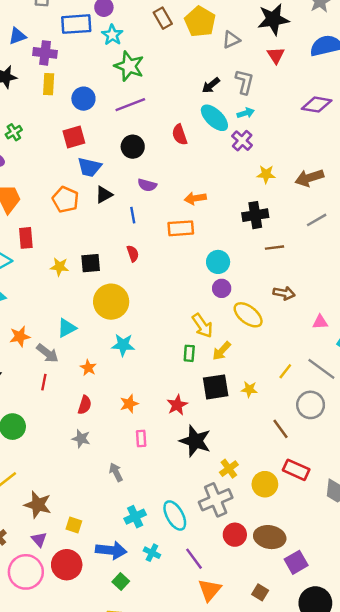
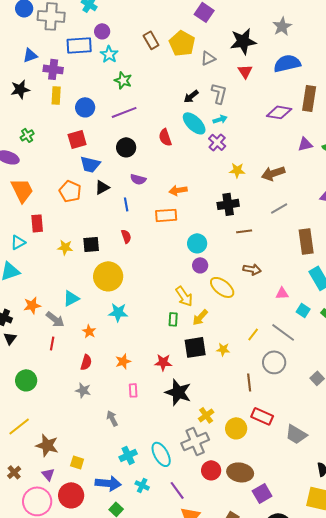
green star: (129, 66) -> (123, 80), size x0.7
red star: (177, 405) -> (163, 362), turned 30
brown line: (281, 429) -> (249, 382), turned 30

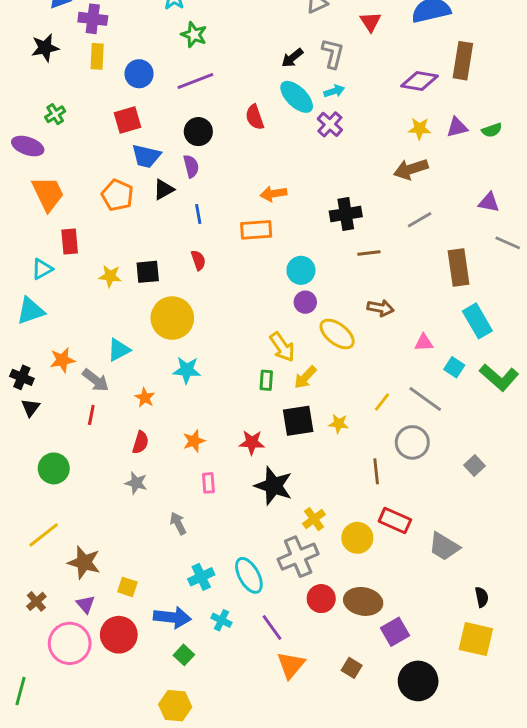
yellow star: (237, 170) -> (420, 129), moved
purple semicircle: (138, 179) -> (191, 166), moved, turned -119

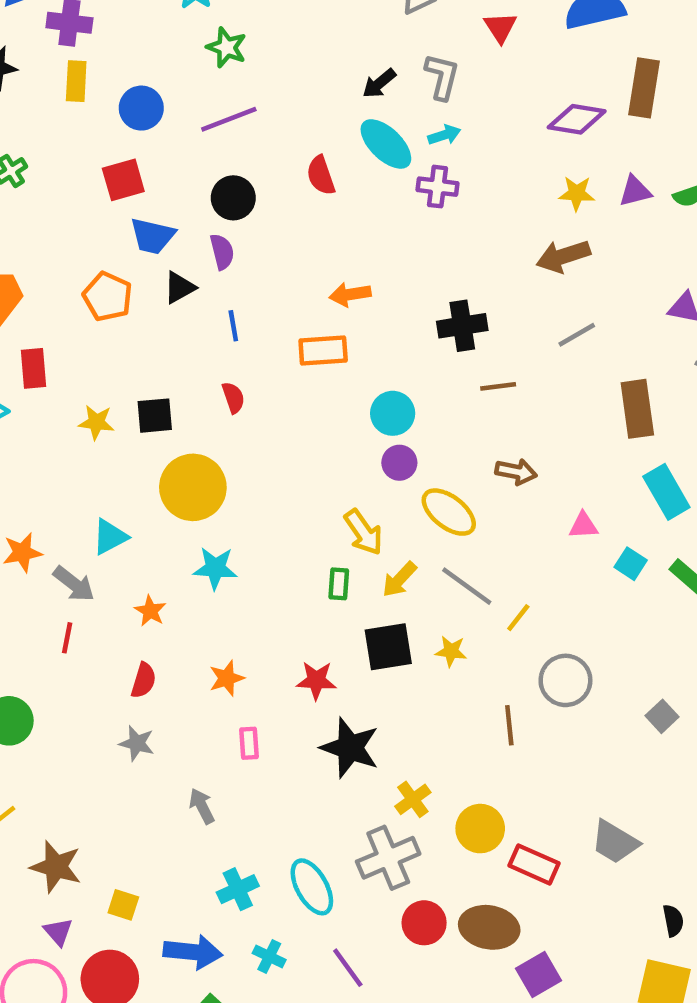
purple cross: (330, 124) -> (438, 187), turned -35
gray line: (425, 399) -> (467, 586), moved
red rectangle: (395, 520) -> (534, 864), moved

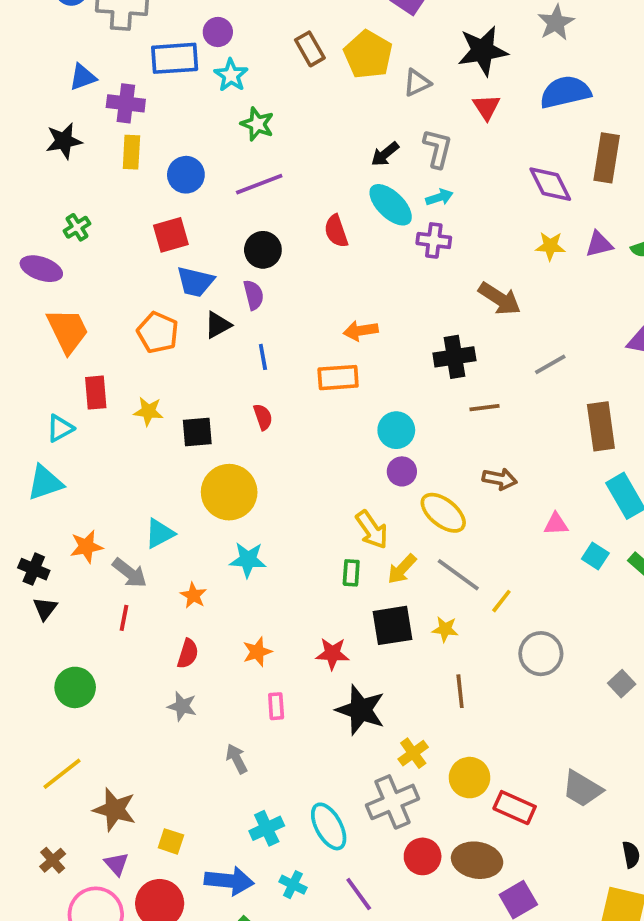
purple diamond: (577, 119) -> (550, 184), turned 54
brown arrow: (563, 256) -> (500, 299), moved, turned -129
yellow star: (96, 422) -> (148, 411), moved
brown line: (509, 725) -> (460, 691), moved

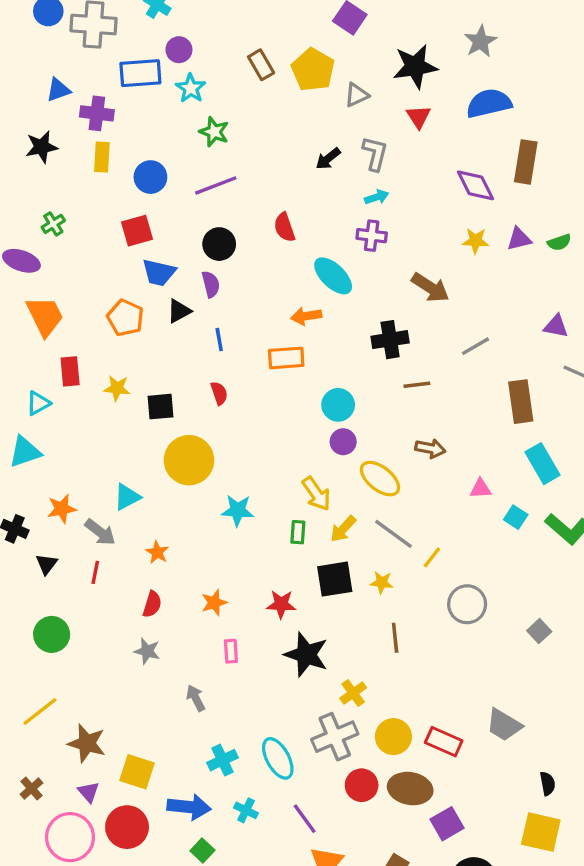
cyan ellipse: (391, 205) -> (333, 276), moved
cyan star: (248, 560) -> (238, 510), moved
black triangle: (45, 609) -> (47, 564), moved
yellow circle: (469, 778) -> (393, 737), moved
yellow square: (171, 841) -> (137, 772), size x1.5

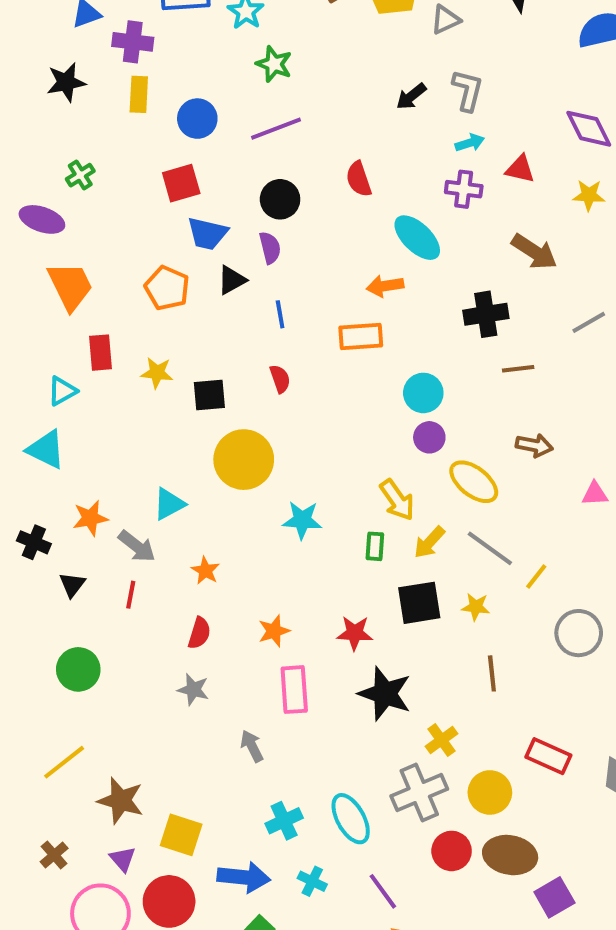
red triangle: (419, 117) -> (520, 169), moved, turned -44
cyan triangle: (25, 452) -> (46, 449), turned 45
pink rectangle: (231, 651) -> (294, 690), size x1.6
red rectangle: (444, 742) -> (548, 756), moved

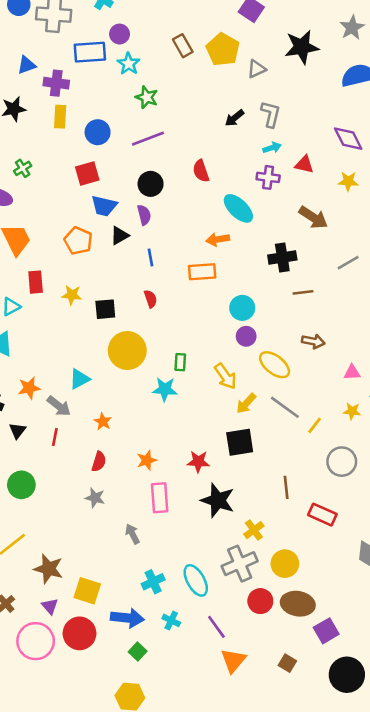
green rectangle: (375, 546) -> (180, 362), moved
yellow star: (476, 607) -> (352, 411), moved
red rectangle: (548, 756) -> (322, 515), moved

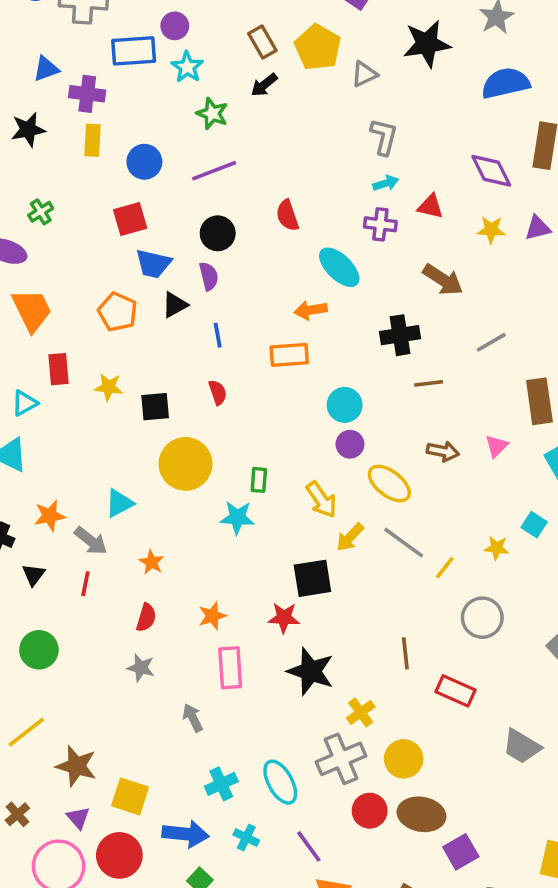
black arrow: (234, 118) -> (264, 85), moved
pink triangle: (352, 372) -> (497, 446), moved, turned -42
black square: (240, 442) -> (312, 578), moved

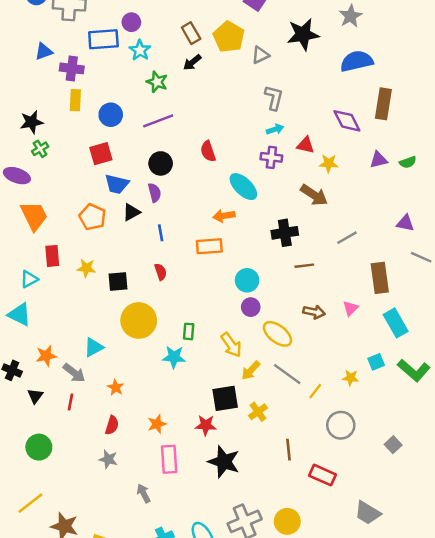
black star: (28, 130) -> (32, 122), moved
yellow star: (491, 230) -> (329, 163), moved
cyan square: (534, 525) -> (376, 362), turned 35
yellow cross: (361, 712) -> (258, 412), moved

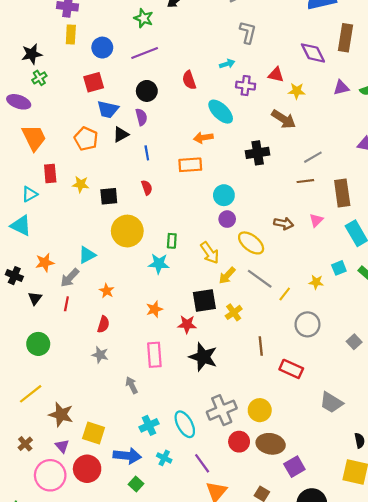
cyan arrow: (275, 129) -> (227, 64), moved
brown line: (304, 266) -> (305, 181), moved
gray arrow: (74, 373) -> (70, 278), turned 96
orange star: (157, 424) -> (154, 309), moved

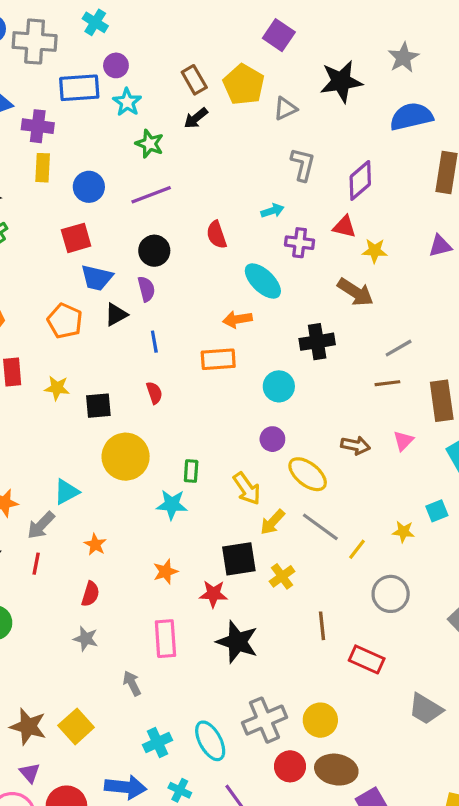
purple diamond: (313, 53) -> (360, 180), moved, turned 76
cyan circle: (224, 195) -> (279, 386), moved
yellow square: (94, 433) -> (76, 726), moved, turned 30

